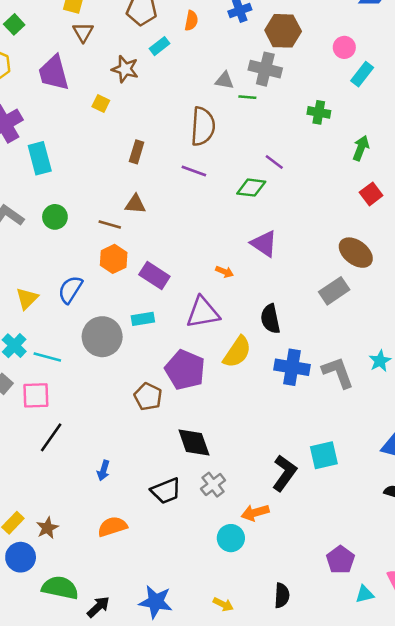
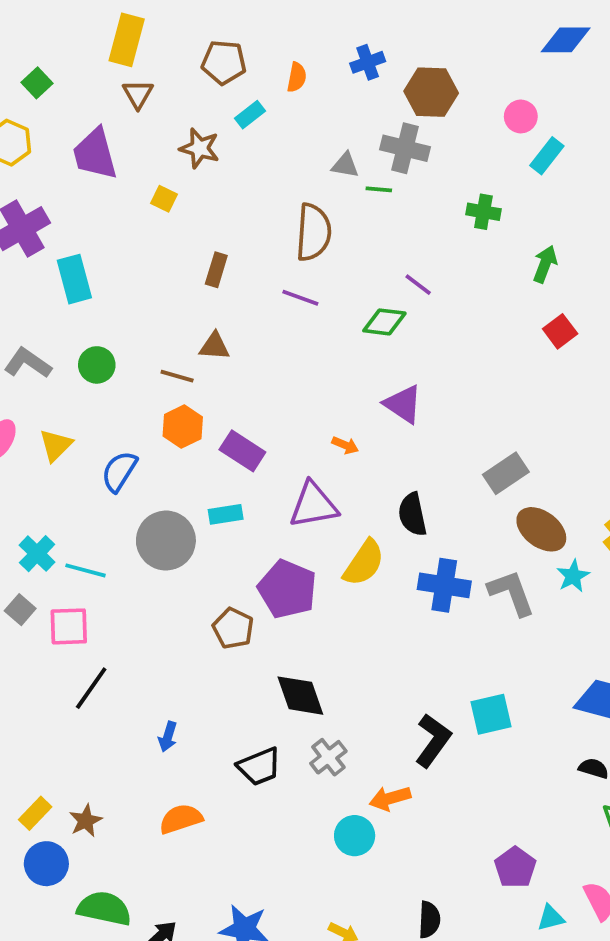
brown ellipse: (356, 253) -> (541, 529), moved
yellow triangle: (27, 298) -> (56, 445), moved

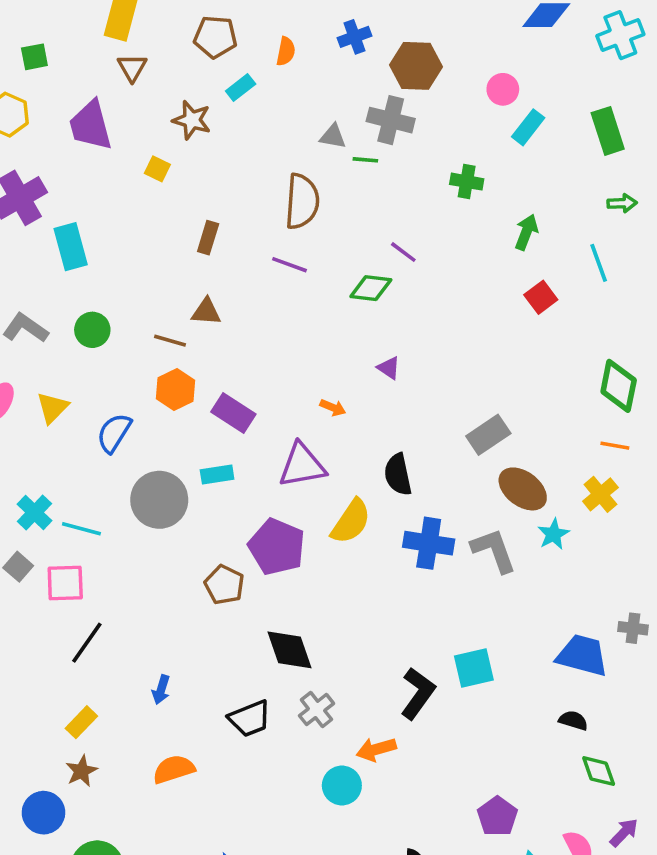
green square: (37, 83) -> (34, 57), turned 32
purple triangle: (403, 404) -> (389, 368), size x0.6
yellow rectangle: (35, 813) -> (81, 722), moved

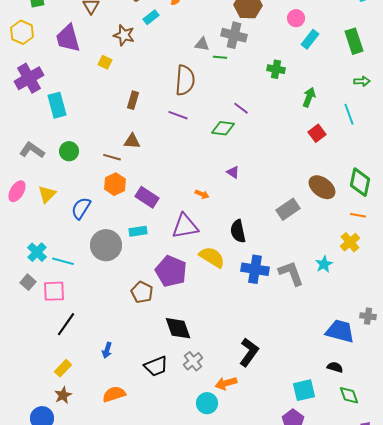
brown ellipse: (523, 489) -> (322, 187), moved
yellow semicircle: (351, 521) -> (212, 257), turned -92
cyan square: (474, 668) -> (304, 390), moved

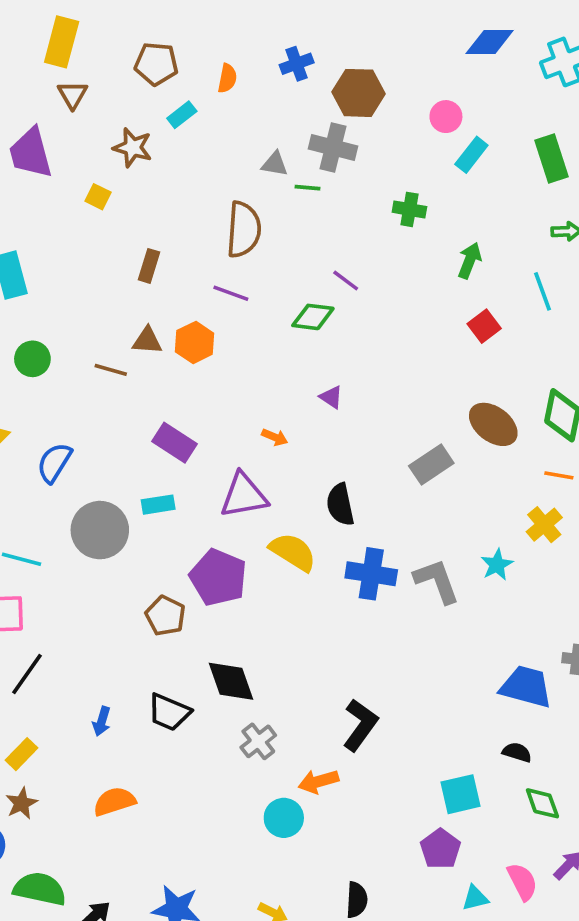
orange hexagon: (115, 184) -> (195, 342), moved
black trapezoid: (156, 366) -> (169, 712), moved, turned 45

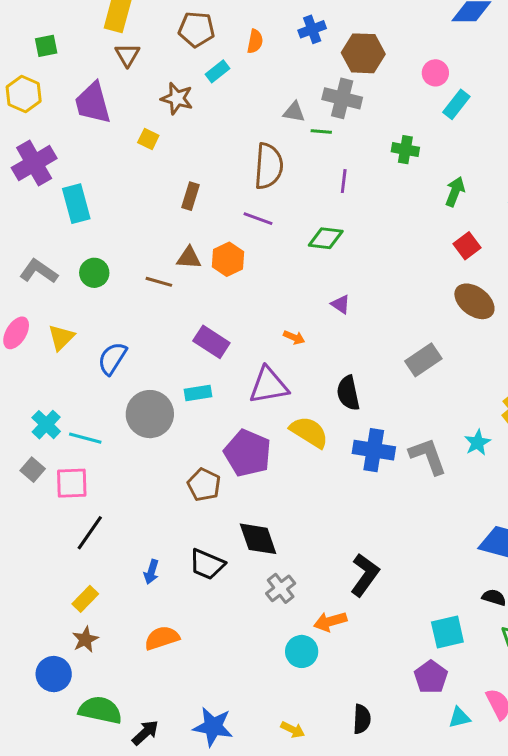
purple line: (346, 281) -> (344, 181), moved, turned 60
brown ellipse: (493, 424) -> (474, 301), moved

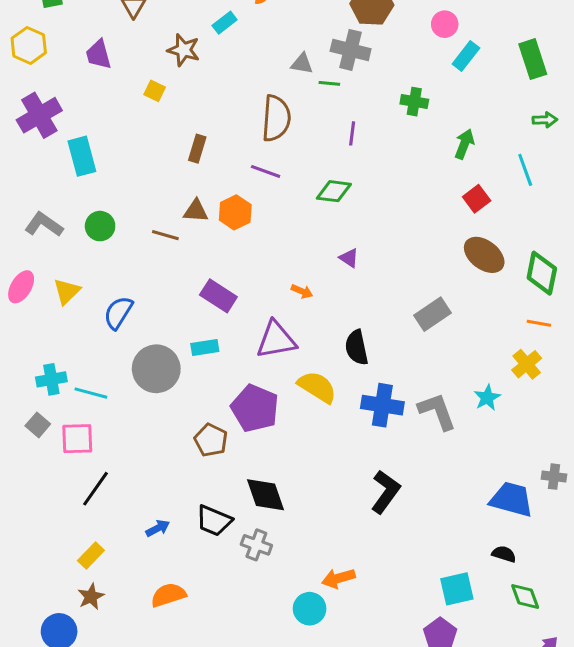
purple trapezoid: (93, 103) -> (99, 55), size x0.7
cyan cross: (46, 425) -> (51, 379), turned 36
blue arrow: (151, 572) -> (158, 528), turned -135
black L-shape: (365, 575) -> (385, 492), moved
gray cross: (281, 588) -> (256, 545), moved, turned -32

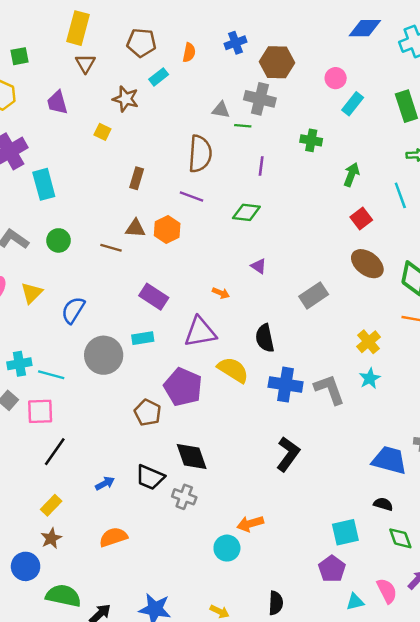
gray rectangle: (433, 314) -> (314, 295), moved
yellow cross: (527, 364) -> (369, 342), moved

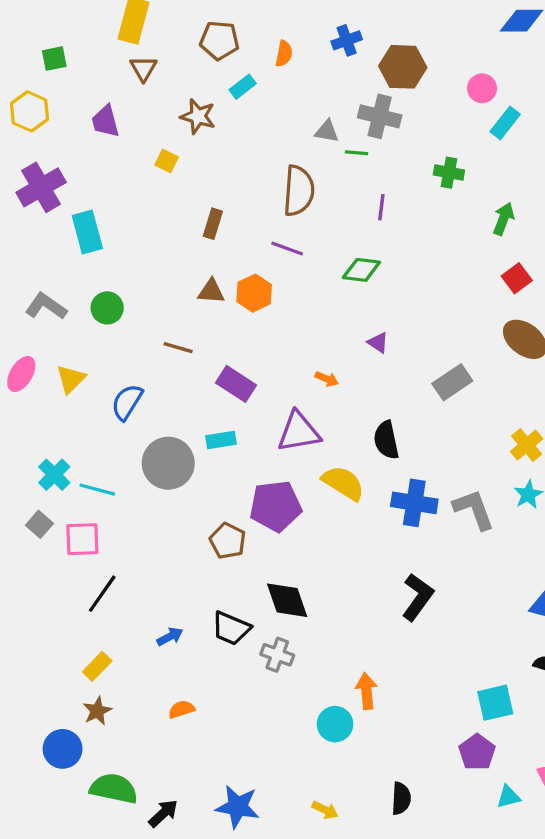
brown line: (111, 248) -> (178, 348), moved
cyan cross: (19, 364) -> (54, 475), turned -35
purple pentagon: (183, 387) -> (276, 506), turned -30
orange arrow: (250, 524) -> (366, 691), turned 100
orange semicircle: (113, 537) -> (181, 709), size x0.7

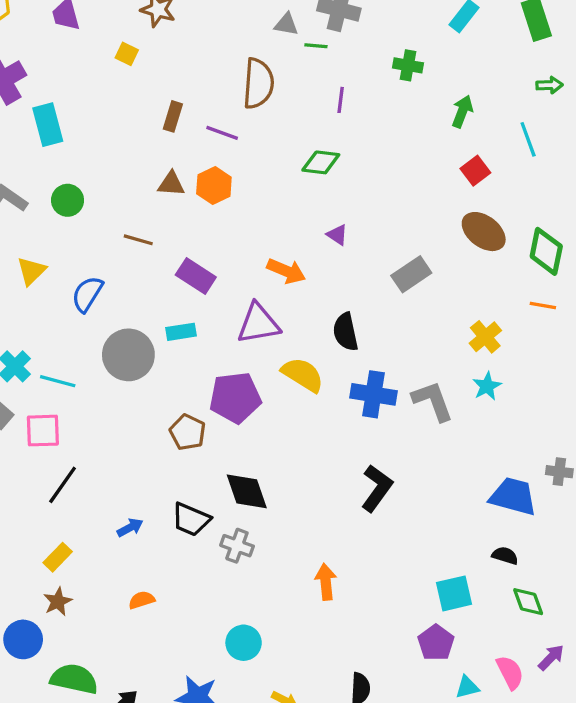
purple line: (287, 248) -> (222, 133), moved
orange arrow: (327, 379) -> (286, 271), size x1.6
cyan circle: (335, 724) -> (244, 643), moved

